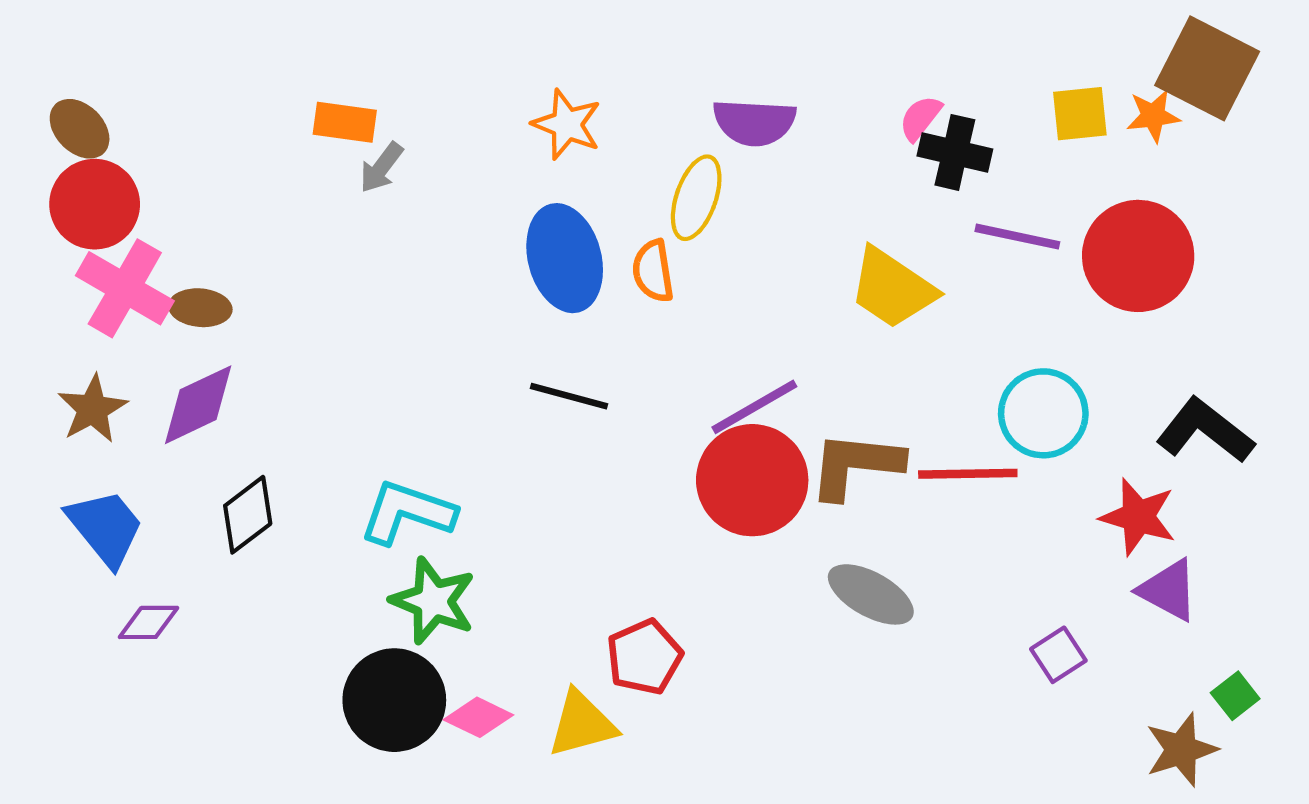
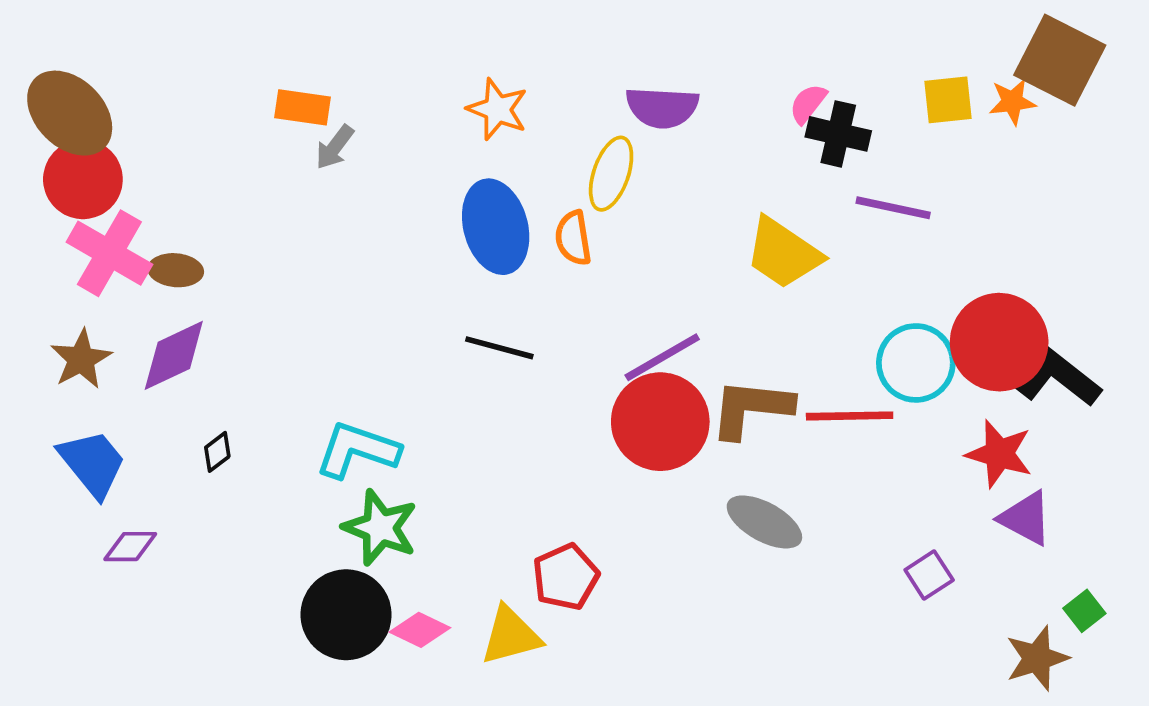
brown ellipse: (80, 129) -> (70, 113), size x1.6
red circle: (1138, 256) -> (999, 342), moved
black diamond: (248, 515) -> (217, 452), size x0.6

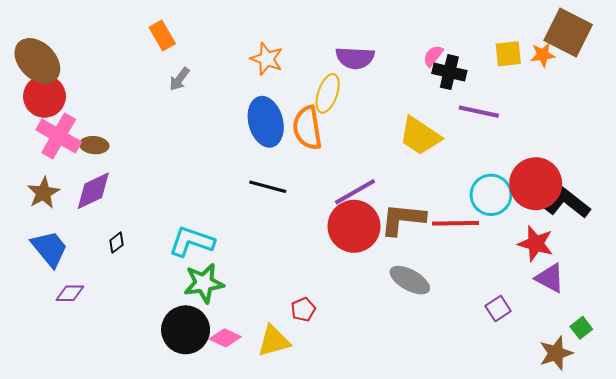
orange rectangle: (303, 107) -> (162, 36), moved, turned 52
orange semicircle: (573, 238) -> (307, 128), size x1.5
green star: (380, 528) -> (204, 283), turned -30
red pentagon: (566, 577) -> (303, 310), size x0.7

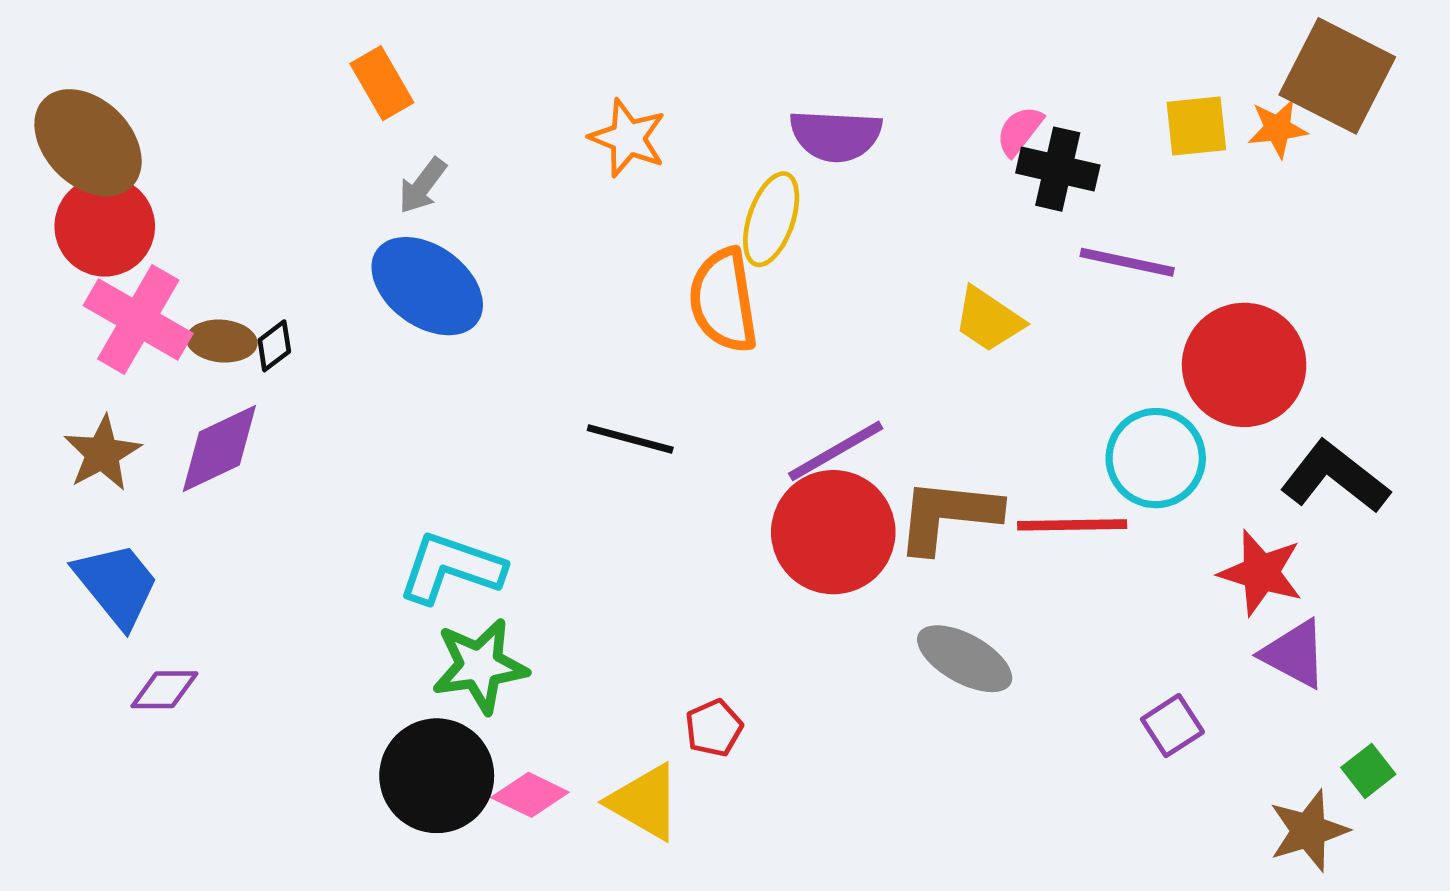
blue ellipse: (266, 122) -> (427, 286), moved, turned -39
yellow trapezoid: (420, 136) -> (989, 320), size x0.7
red circle: (536, 184) -> (1244, 365), moved
black diamond: (117, 243) -> (274, 346), moved
yellow triangle: (274, 341) -> (645, 802), turned 45

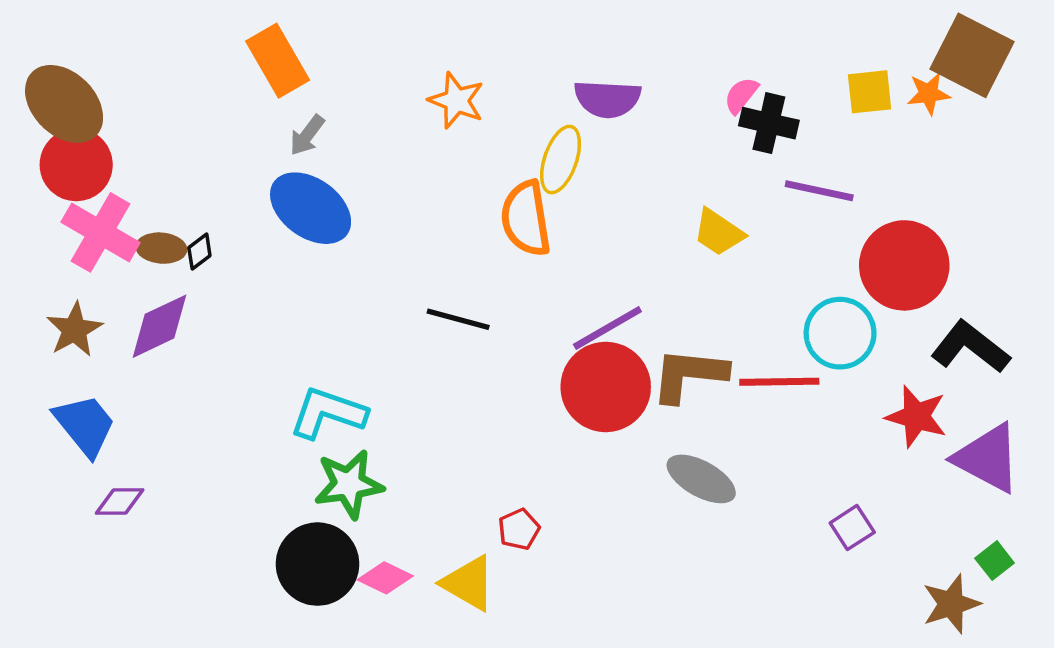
orange rectangle: (382, 83) -> (278, 61), size x1.4
purple triangle: (1294, 654) -> (988, 458), moved, size x1.4

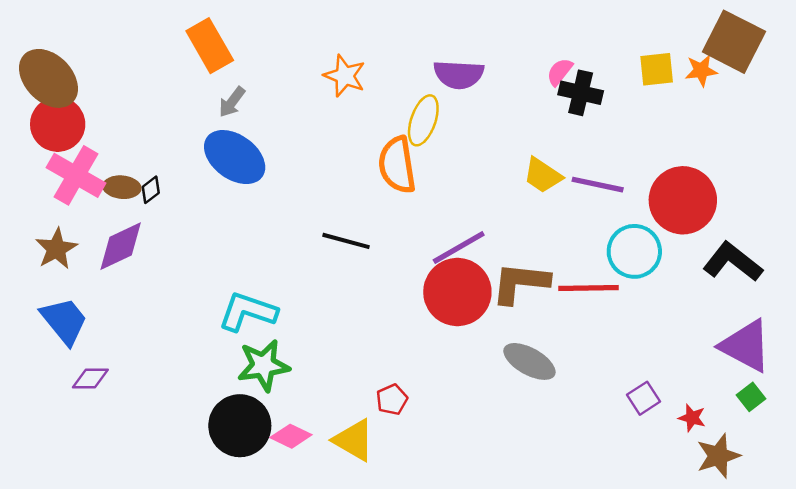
purple line: (819, 191) -> (598, 185), moved
red star: (916, 416) -> (692, 418), moved, size x0.6
green square: (995, 561) -> (751, 397), moved

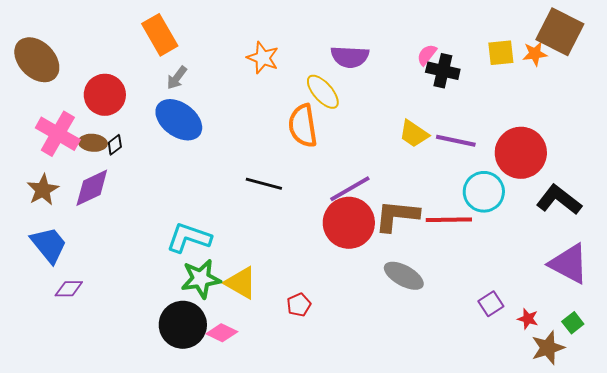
yellow ellipse: (423, 120) -> (323, 92), turned -60
red circle: (58, 124) -> (105, 95), moved
green square: (751, 397) -> (573, 323), moved
yellow triangle: (354, 440) -> (241, 283), moved

